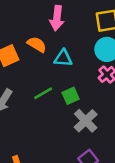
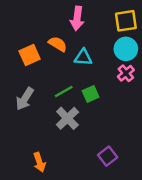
gray cross: (86, 121) -> (67, 118), moved

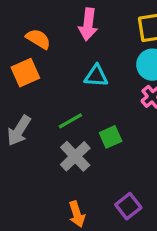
orange semicircle: (58, 44) -> (38, 39), moved
green square: (91, 94) -> (111, 137), moved
orange arrow: (39, 162) -> (77, 214), moved

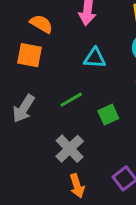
orange square: (25, 73) -> (30, 55), turned 35
gray cross: (75, 156) -> (70, 149), moved

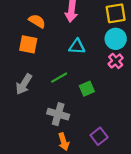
gray cross: (70, 149) -> (58, 114), turned -30

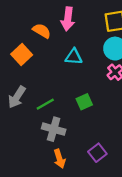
orange semicircle: (37, 21) -> (42, 31), moved
orange square: (28, 44) -> (22, 54), turned 36
green line: (59, 78) -> (45, 104), moved

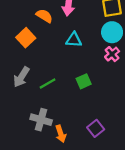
gray cross: (54, 129) -> (41, 120), moved

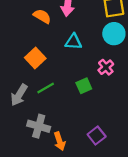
orange square: (26, 38) -> (35, 58), moved
pink cross: (112, 54) -> (106, 67), moved
gray arrow: (21, 77) -> (19, 95), moved

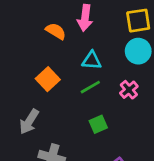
green square: (84, 86) -> (98, 124), moved
green line: (46, 88) -> (90, 87), moved

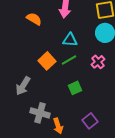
orange semicircle: (56, 31) -> (34, 19), moved
orange square: (48, 79) -> (47, 61), moved

